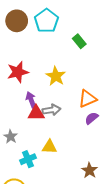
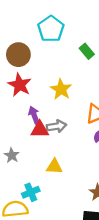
brown circle: (17, 21) -> (18, 55), moved
red star: (18, 72) -> (20, 85), turned -30
cyan cross: (28, 159) -> (31, 192), moved

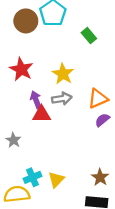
brown circle: (18, 55) -> (26, 21), moved
gray arrow: (56, 126) -> (62, 99), moved
yellow triangle: (54, 167) -> (56, 180), moved, turned -48

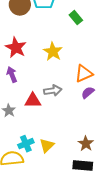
gray arrow: (62, 99) -> (53, 91), moved
purple arrow: (36, 100) -> (12, 75), moved
red triangle: (42, 114) -> (33, 101), moved

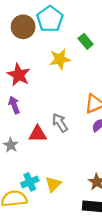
yellow star: (53, 52) -> (60, 59), moved, turned 30
gray arrow: (53, 91) -> (60, 123), turned -114

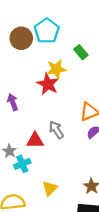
red star: (19, 75) -> (48, 84), moved
purple arrow: (14, 105) -> (13, 102), moved
cyan cross: (30, 182) -> (22, 164), moved

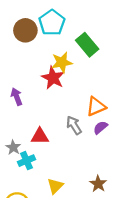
green rectangle: (81, 52) -> (87, 45), size x1.5
gray arrow: (56, 130) -> (74, 125), moved

